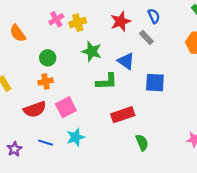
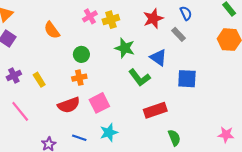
green L-shape: (107, 81) -> (139, 78), turned 55

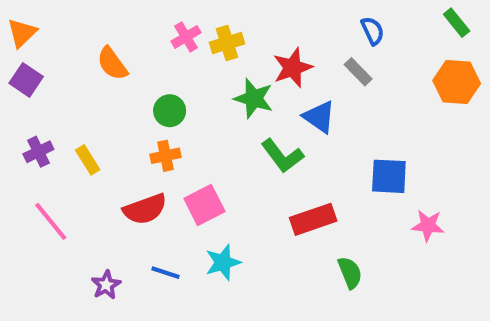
red star: (153, 19) -> (293, 68), moved
blue square: (187, 79) -> (389, 176), moved
pink star: (226, 135) -> (428, 225), moved

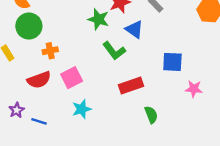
green circle: (170, 111) -> (29, 26), moved, size x1.5
blue line: (166, 273) -> (39, 121), moved
purple star: (106, 285) -> (17, 110), moved

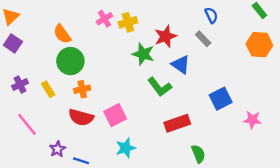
orange cross: (50, 51) -> (82, 89), moved
blue square: (172, 62) -> (221, 99), turned -30
red semicircle: (39, 80) -> (81, 117), turned 35
pink star: (194, 89) -> (252, 120), moved

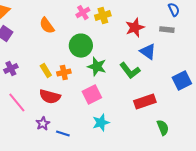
gray rectangle: (203, 39) -> (167, 30), turned -40
green star: (143, 54) -> (97, 67), moved
green circle: (70, 61) -> (81, 46), moved
yellow rectangle: (48, 89) -> (46, 71), moved
red semicircle: (81, 117) -> (50, 97), moved

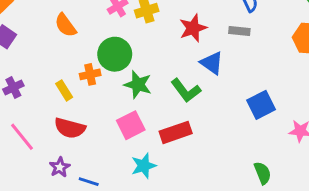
orange cross: (64, 73) -> (90, 74), moved
red rectangle: (145, 102) -> (176, 132), moved
green semicircle: (163, 128) -> (263, 173), moved

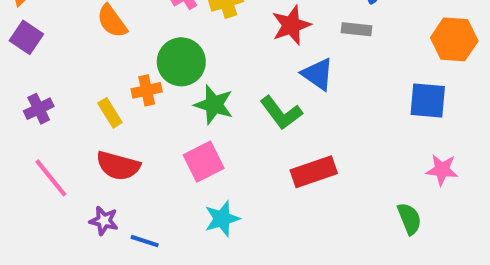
blue square: (261, 105) -> (428, 101), moved, turned 32
red rectangle: (176, 132) -> (314, 172), moved
purple star: (60, 167) -> (104, 221), turned -30
green semicircle: (263, 173) -> (409, 219), moved

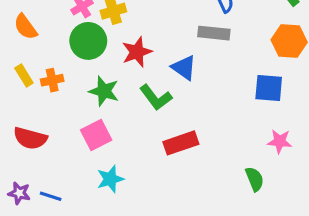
red star: (291, 25) -> (137, 52), moved
gray rectangle: (356, 29) -> (214, 33), size x1.4
green circle: (181, 62) -> (88, 41), moved
yellow rectangle: (110, 113) -> (24, 75), moved
purple star: (104, 221) -> (19, 193), moved

